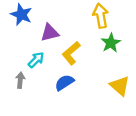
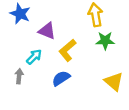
purple triangle: (50, 33) -> (47, 31), turned 36
green star: (111, 43) -> (105, 41), turned 30

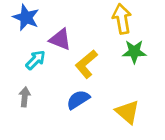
cyan arrow: (34, 57) -> (36, 60), moved
yellow triangle: (114, 82) -> (127, 112), moved

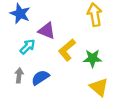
green star: (134, 52) -> (93, 58), moved
blue semicircle: (78, 100) -> (40, 78), moved

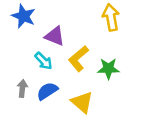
cyan arrow: (28, 47) -> (44, 61), moved, turned 91
yellow triangle: (99, 87) -> (82, 102), moved

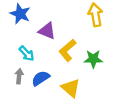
cyan arrow: (44, 61) -> (27, 54), moved

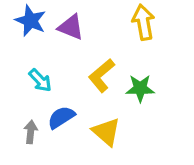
purple triangle: (47, 31) -> (71, 27), moved
gray arrow: (19, 76) -> (31, 132), moved

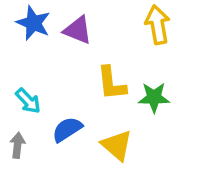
yellow L-shape: (101, 75) -> (111, 83), turned -56
cyan arrow: (40, 80) -> (28, 101), moved
gray arrow: (31, 132) -> (17, 145), moved

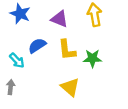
purple triangle: (78, 30) -> (60, 19), moved
blue semicircle: (67, 129) -> (37, 46), moved

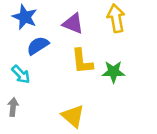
blue semicircle: (37, 46) -> (38, 46), moved
yellow triangle: (70, 87) -> (73, 116), moved

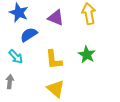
yellow L-shape: (82, 61) -> (54, 60), moved
green star: (113, 72) -> (87, 55), turned 30

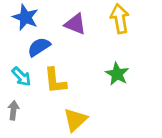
yellow L-shape: (54, 60) -> (55, 81), moved
yellow triangle: (56, 89) -> (75, 120), turned 36

